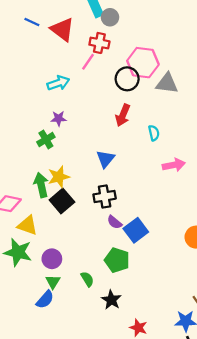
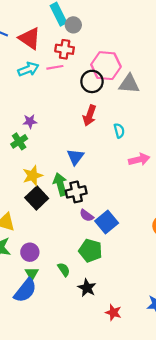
pink line: (88, 62) -> (55, 67), turned 49
cyan arrow: (58, 83) -> (28, 69), moved
green arrow: (41, 185) -> (60, 184), moved
blue semicircle: (45, 300) -> (25, 290), size x1.4

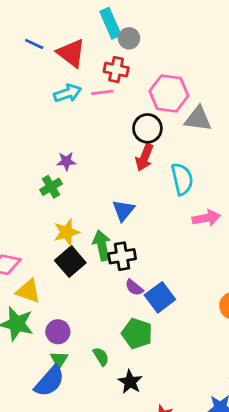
black circle: (92, 81) -> (147, 128), moved
cyan semicircle: (119, 131) -> (182, 179), size x1.6

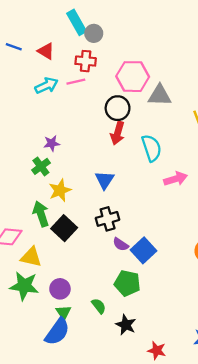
red triangle: (71, 53) -> (46, 51), size x0.7
yellow star: (66, 232) -> (60, 190), moved
green arrow: (102, 245) -> (41, 214), moved

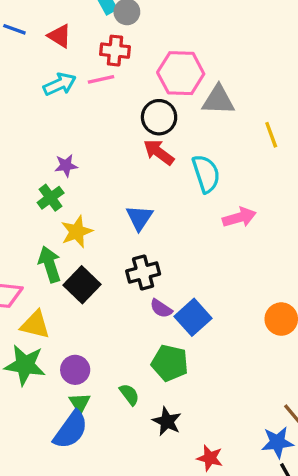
red arrow: (118, 133) -> (159, 152), turned 110

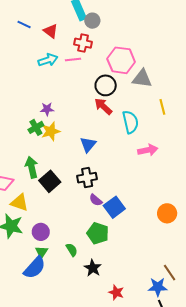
yellow line: (271, 135) -> (162, 107), moved
yellow star: (77, 232) -> (51, 131), moved

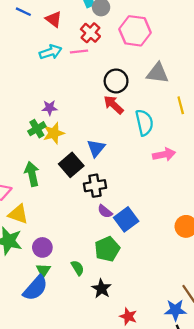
red cross: (83, 43) -> (90, 33), turned 30
pink hexagon: (121, 60) -> (135, 31), moved
black square: (50, 181) -> (71, 165), moved
green pentagon: (98, 233) -> (107, 249), turned 30

